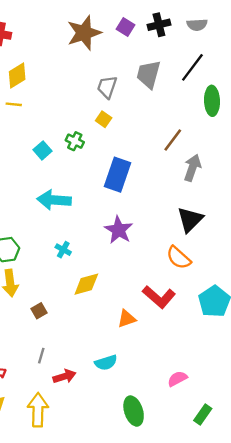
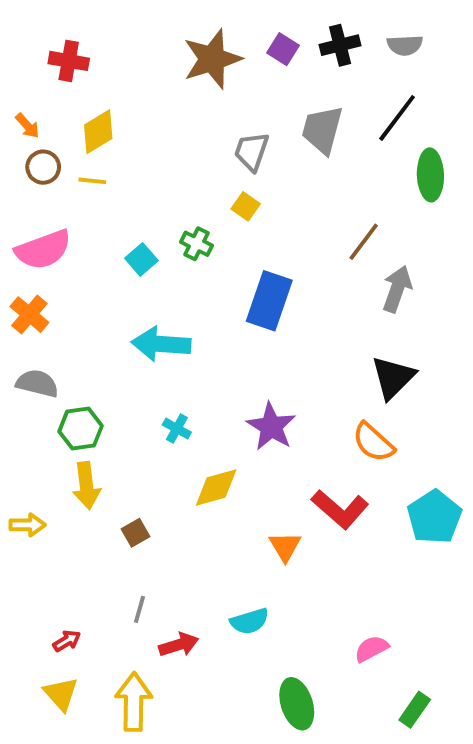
purple star: (119, 230) -> (271, 427), moved
orange triangle: (127, 319) -> (285, 546), turned -42

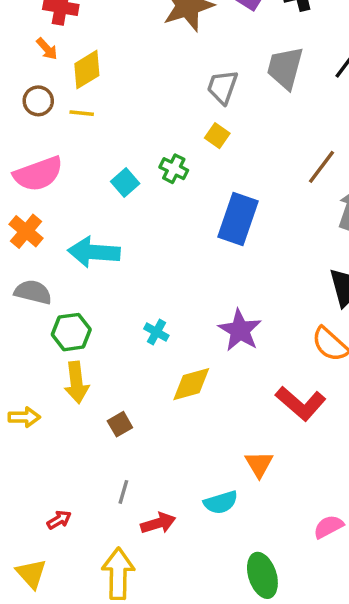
orange arrow: (27, 126) -> (47, 49), moved
cyan arrow: (161, 344) -> (94, 252), moved
orange triangle: (285, 546) -> (259, 464), moved
yellow triangle: (61, 694) -> (31, 574), moved

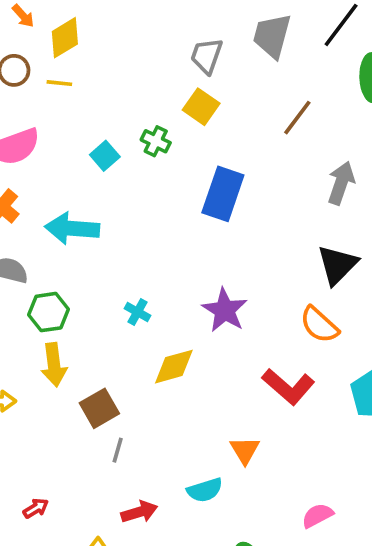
yellow square: (217, 136) -> (201, 107), size x1.4
brown line: (322, 167) -> (297, 118), moved
brown square: (120, 424) -> (99, 408), size x1.5
gray line: (123, 492) -> (118, 450), moved

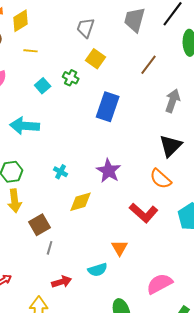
gray trapezoid: (207, 56) -> (86, 28), moved
yellow line: (59, 83) -> (31, 51), moved
pink semicircle: (317, 516) -> (160, 284), size x1.5

